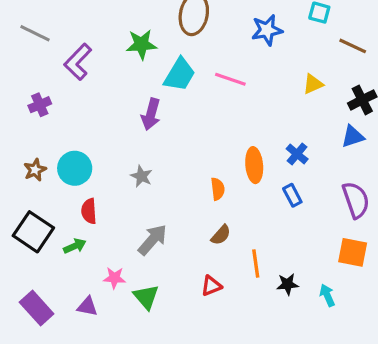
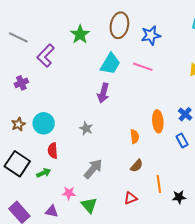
blue star: (267, 30) -> (151, 35), moved
green star: (141, 44) -> (80, 34), moved, turned -30
purple arrow: (151, 114) -> (103, 93), moved

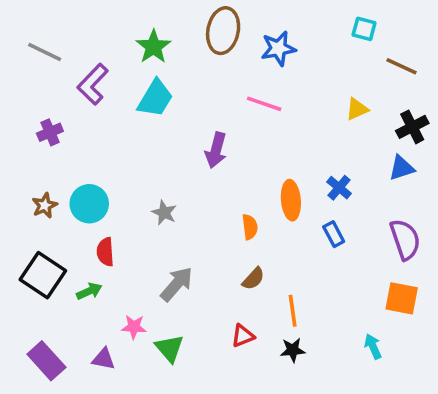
cyan trapezoid: (110, 64) -> (155, 98), moved
purple arrow: (103, 93) -> (216, 150), moved
black star: (179, 197) -> (293, 350), moved

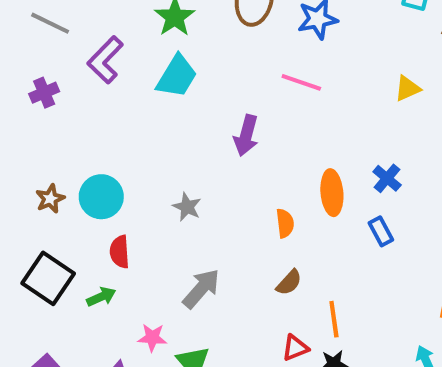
purple cross: (50, 132) -> (44, 93), moved
red triangle: (243, 336) -> (295, 348), moved

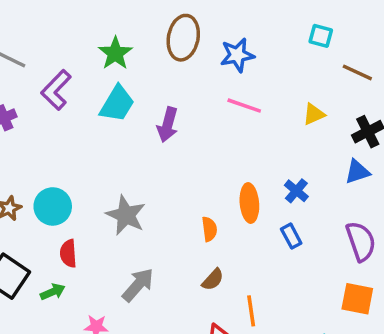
pink line: (301, 82) -> (244, 106), moved
purple arrow: (246, 135) -> (168, 125), moved
gray star: (187, 207) -> (126, 215), size x1.6

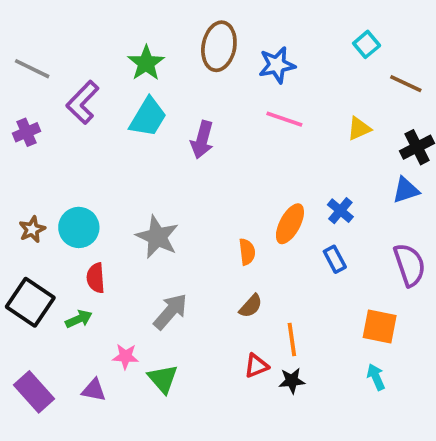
cyan square: (321, 36) -> (367, 44), turned 35
orange ellipse: (249, 203) -> (290, 224), turned 33
orange square: (357, 299) -> (380, 327), moved

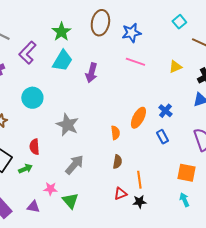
cyan circle: (79, 227) -> (32, 98), moved
brown semicircle: (251, 306) -> (117, 162), turned -32

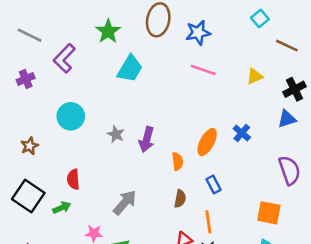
cyan trapezoid: (62, 61) -> (130, 69), moved
purple arrow: (91, 73) -> (147, 139), moved
gray star: (67, 125) -> (116, 134), moved, size x0.6
blue rectangle: (162, 137) -> (214, 184), moved

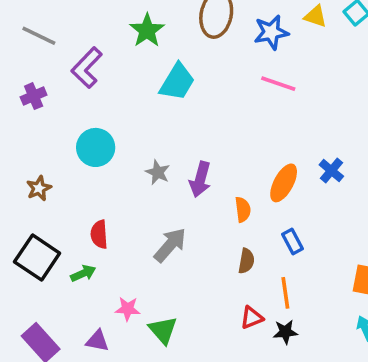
yellow triangle: (255, 76) -> (316, 16), moved, turned 42
gray arrow: (125, 202) -> (170, 245), moved

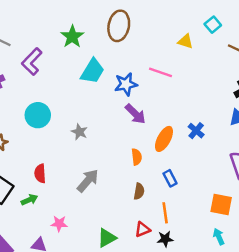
yellow triangle: (316, 16) -> (185, 41), moved
blue star: (271, 32) -> (126, 84), moved
purple arrow: (200, 179) -> (135, 114), moved, turned -60
green triangle: (163, 330) -> (107, 238), moved, turned 42

